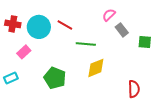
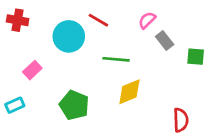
red cross: (13, 24) -> (18, 20), moved
red line: (65, 25) -> (98, 20), moved
cyan circle: (39, 27) -> (69, 36), moved

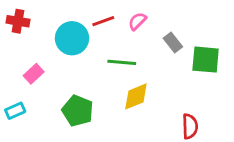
red line: (98, 20) -> (103, 21), turned -50
pink semicircle: (147, 20) -> (137, 21), moved
green square: (196, 57) -> (206, 60), size x1.5

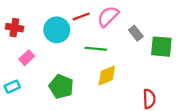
red cross: (18, 21) -> (14, 28), moved
pink semicircle: (137, 21) -> (108, 16), size x1.5

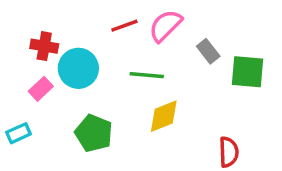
red cross: (14, 28) -> (44, 46), moved
cyan circle: (57, 30) -> (78, 68), moved

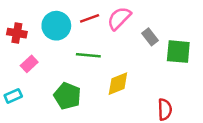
red cross: (44, 46) -> (17, 33), moved
cyan circle: (78, 68) -> (56, 26), moved
green line: (147, 75) -> (88, 55), moved

